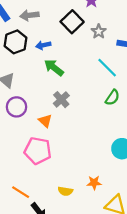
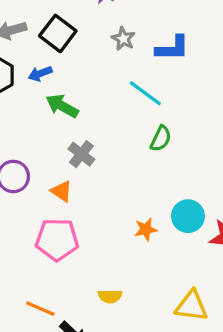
black square: (72, 22) -> (58, 33), moved
orange star: (94, 183) -> (146, 229), moved

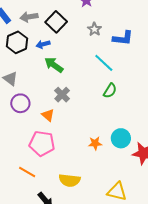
yellow semicircle: (110, 296) -> (70, 180), size x1.5
orange line: (40, 309) -> (27, 172), moved

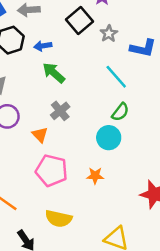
black square: (56, 22) -> (80, 20), moved
cyan circle: (121, 138) -> (109, 138), moved
pink pentagon: (42, 143) -> (52, 171), moved

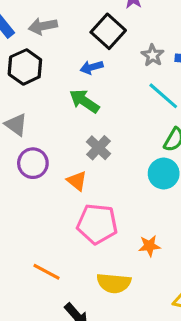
gray star: (109, 34) -> (153, 55), moved
blue arrow: (43, 46) -> (92, 67), moved
orange star: (95, 176) -> (149, 246), moved

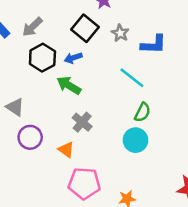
gray arrow: (43, 26) -> (32, 27), turned -30
gray star: (153, 55) -> (120, 33), moved
black hexagon: (25, 67) -> (42, 58), moved

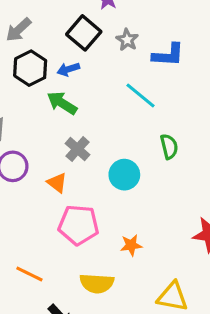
green semicircle: (142, 112) -> (169, 147), moved, turned -42
cyan circle: (135, 140) -> (124, 175), moved

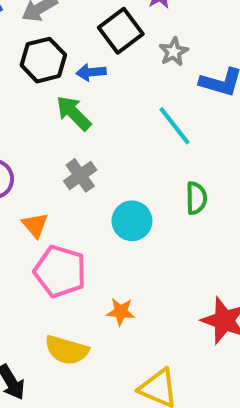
orange triangle: (57, 183) -> (35, 225), moved

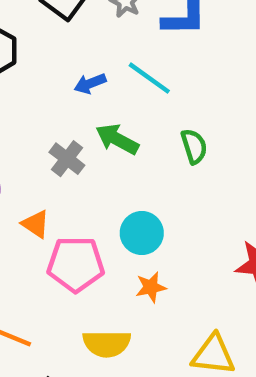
blue arrow: (91, 72) -> (90, 84), moved
green arrow: (74, 113) -> (117, 139), moved
cyan circle: (132, 221) -> (142, 233), moved

